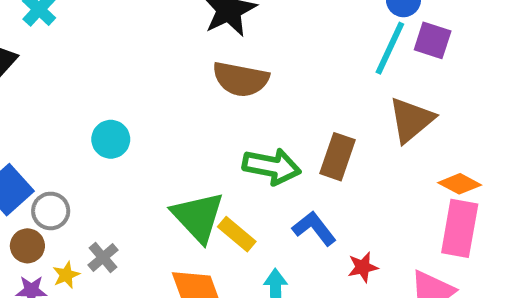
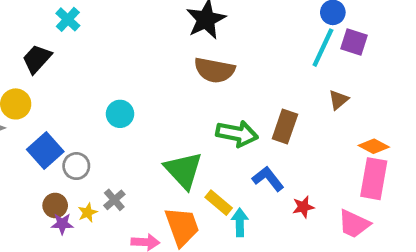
brown triangle: (411, 120) -> (338, 100), size x0.6
yellow rectangle: (237, 234) -> (219, 203), moved
brown circle: (27, 246) -> (55, 205), moved

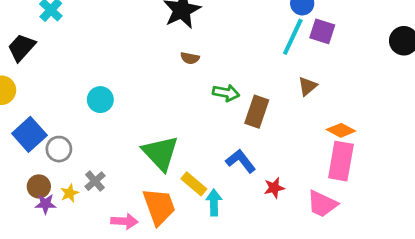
brown semicircle: (214, 70) -> (190, 58), size x0.5
green arrow: (237, 134) -> (226, 93), moved, size x0.7

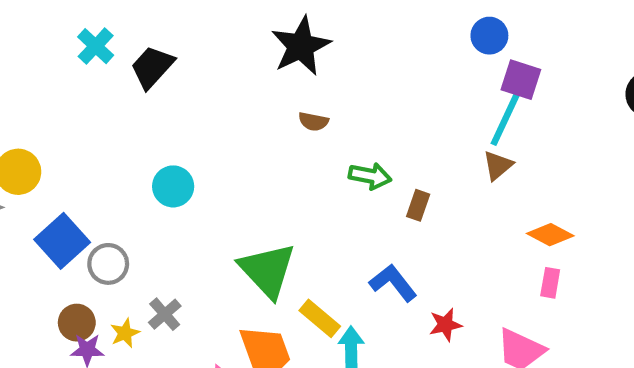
cyan line: (293, 37) -> (506, 117), moved
black trapezoid: (21, 47) -> (152, 67), moved
brown rectangle: (257, 112) -> (418, 205), size x0.6
pink rectangle: (341, 161) -> (550, 283), size x0.5

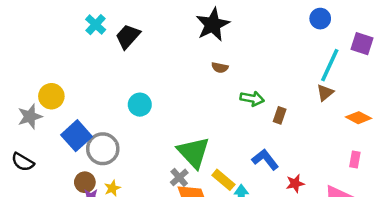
purple square: (521, 80) -> (362, 44), moved
orange diamond: (550, 235) -> (358, 118), moved
gray circle: (108, 264) -> (103, 149), size x1.4
gray cross: (165, 314) -> (179, 177), moved

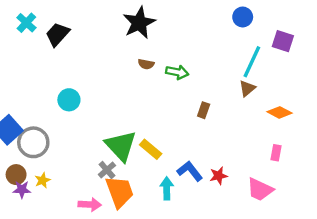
green arrow: (252, 99) -> (177, 72), moved
blue L-shape: (265, 160) -> (190, 171), moved
yellow rectangle: (223, 180) -> (151, 149), moved

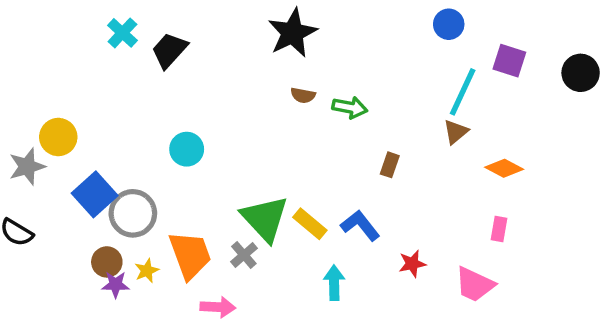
blue L-shape: (190, 171) -> (360, 226), moved
orange trapezoid: (120, 192) -> (190, 255), moved

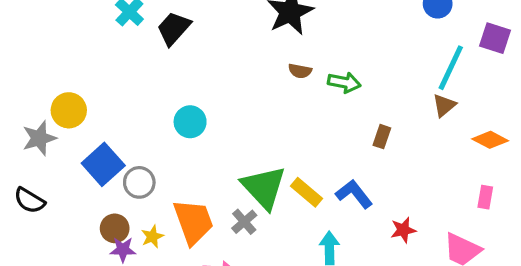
gray circle: (133, 213) -> (139, 182), size x0.7

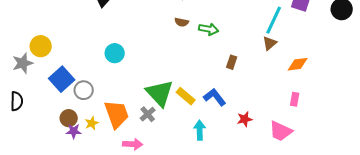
orange diamond: (490, 140) -> (298, 64), turned -35
black semicircle: (29, 200) -> (17, 101), turned -120

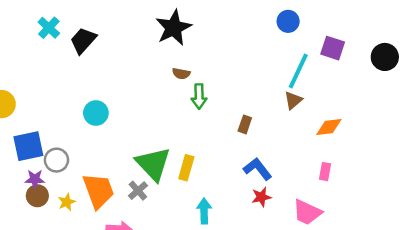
green arrow: (209, 29) -> (199, 96), moved, turned 78
blue square: (62, 79) -> (28, 146), turned 30
yellow rectangle: (186, 96) -> (186, 168), turned 66
blue L-shape: (215, 97) -> (258, 169), moved
purple star: (74, 131) -> (35, 179), moved

